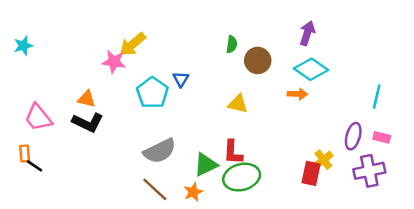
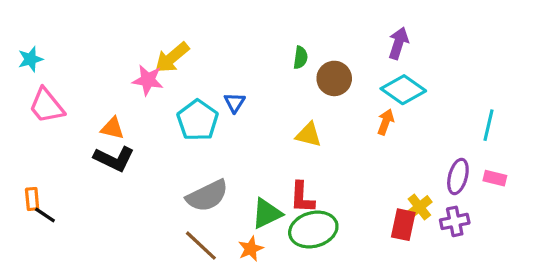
orange arrow: (297, 94) -> (386, 122), turned -72
pink trapezoid: (38, 118) -> (47, 106), moved
purple cross: (369, 171) -> (455, 221), moved, size x0.7

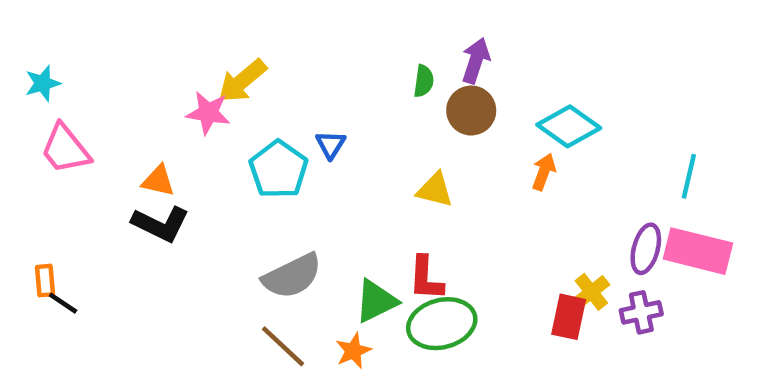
purple arrow: (398, 43) -> (476, 61), moved
pink rectangle: (495, 178) -> (698, 251), size x2.0

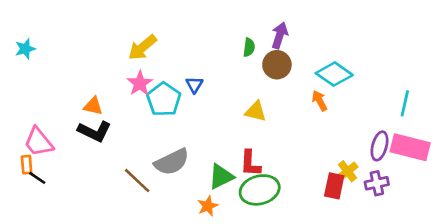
pink star: (208, 113) -> (140, 83), moved, turned 30
pink trapezoid: (65, 149) -> (39, 142), moved
orange arrow: (544, 172) -> (320, 101), turned -48
brown line: (283, 346) -> (137, 181), moved

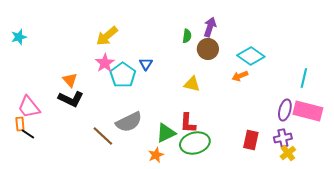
orange arrow: (320, 101) -> (240, 76), turned -84
orange triangle: (93, 106) -> (70, 80), turned 35
yellow cross: (348, 171) -> (288, 153), moved

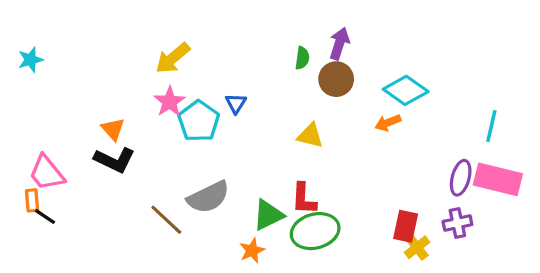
yellow cross: (288, 153) -> (417, 247), moved

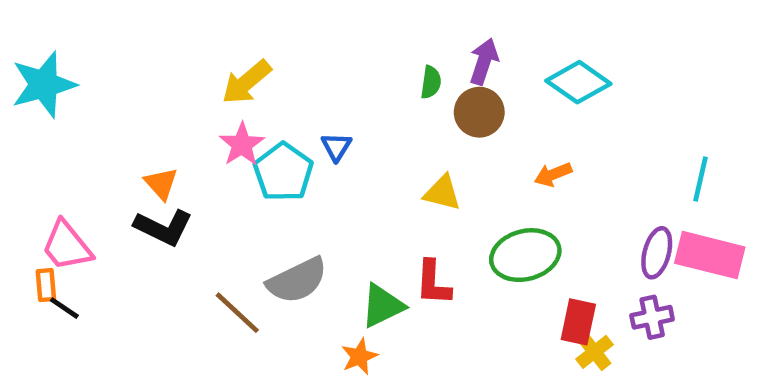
cyan star: (30, 60) -> (44, 85), size x1.8
cyan diamond: (406, 90) -> (578, 82), moved
green ellipse: (315, 231) -> (525, 255), moved

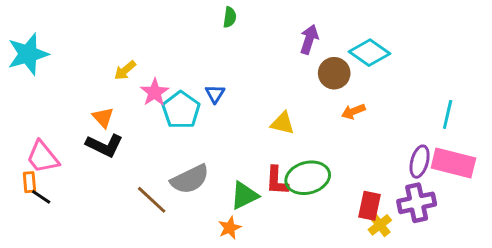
yellow arrow: (246, 82) -> (125, 70), moved, size x0.7
green semicircle: (431, 82) -> (230, 17), moved
brown circle: (479, 112) -> (334, 73), moved
green ellipse: (525, 255) -> (308, 178), moved
purple cross: (652, 317) -> (417, 203), size x1.4

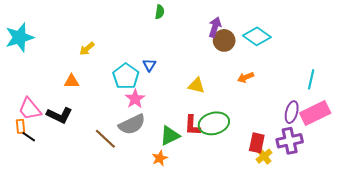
brown circle: (334, 73) -> (224, 40), moved
pink star: (155, 92) -> (135, 99), moved
orange triangle: (103, 117) -> (72, 81), turned -49
black L-shape: (104, 145) -> (59, 115), moved
pink rectangle: (453, 163) -> (315, 113), turned -40

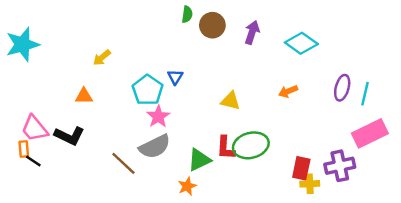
brown circle: (224, 40) -> (212, 25), moved
purple ellipse: (292, 112) -> (342, 88), moved
yellow cross: (264, 156) -> (310, 184), turned 35

